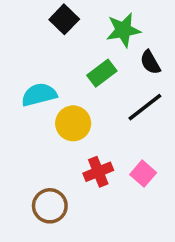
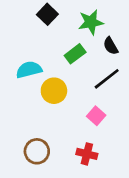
red cross: (98, 172) -> (87, 154), moved, turned 36
pink square: (143, 174) -> (96, 116), moved

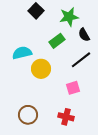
pink square: (96, 116) -> (73, 88), turned 32

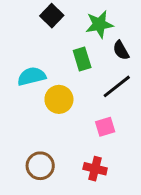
green rectangle: (57, 41) -> (82, 59), turned -70

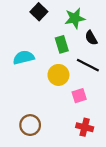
black line: (117, 86) -> (88, 65), turned 65
yellow circle: (59, 99) -> (58, 75), moved
red cross: (95, 169) -> (85, 127), moved

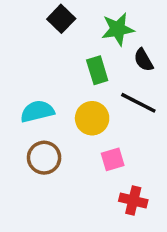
cyan semicircle: (24, 57) -> (37, 111), moved
pink square: (79, 96) -> (113, 159), moved
brown circle: (30, 125) -> (44, 158), moved

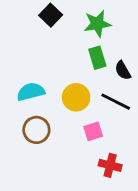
black semicircle: (143, 60) -> (123, 70), moved
green rectangle: (97, 70) -> (97, 58), moved
black line: (138, 103) -> (116, 102), moved

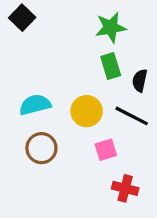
black square: (51, 15) -> (22, 18), moved
black semicircle: (123, 70) -> (140, 81), turned 42

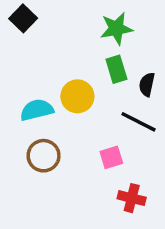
yellow circle: (87, 111) -> (77, 96), moved

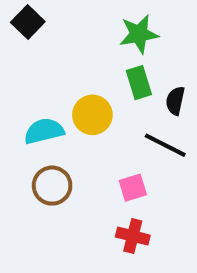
red cross: (132, 198) -> (133, 236), moved

